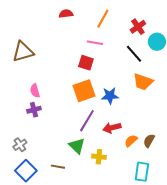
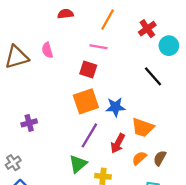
black line: (134, 54) -> (153, 76), moved
orange trapezoid: (143, 82) -> (143, 127), moved
pink semicircle: (35, 91) -> (47, 50), moved
red arrow: (112, 128) -> (118, 143), turned -48
green triangle: (77, 146) -> (78, 164), turned 36

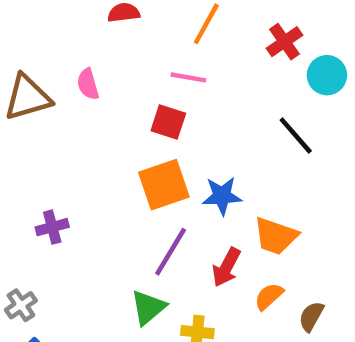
brown semicircle: (160, 158) -> (311, 316), moved

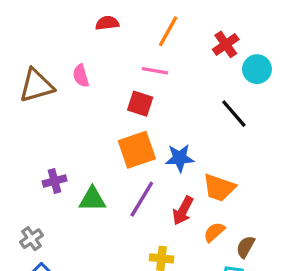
green triangle: (148, 307) -> (92, 199), moved, turned 40

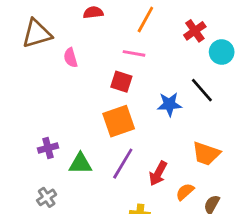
brown triangle: (36, 86) -> (37, 34), moved
blue star: (180, 158) -> (169, 104), moved
orange trapezoid: (219, 188) -> (206, 154), moved
gray cross: (32, 239) -> (47, 197), moved

